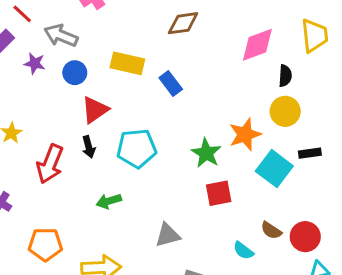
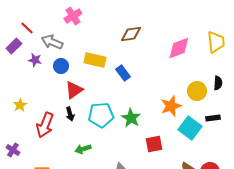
black semicircle: (285, 76) -> (218, 83), moved
green star: (206, 153) -> (131, 118), moved

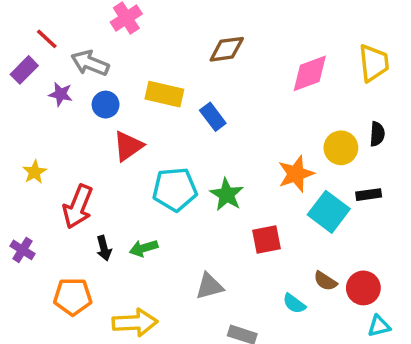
black arrow: (70, 114) -> (104, 248), moved

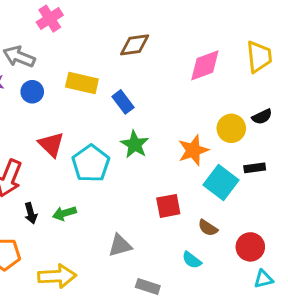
black semicircle: (377, 134) -> (262, 117), turned 60
red triangle: (128, 146) -> (51, 144), moved, turned -40
cyan pentagon: (175, 189) -> (91, 163), turned -30
green star: (227, 195) -> (135, 144), moved
brown semicircle: (325, 281) -> (208, 228), moved

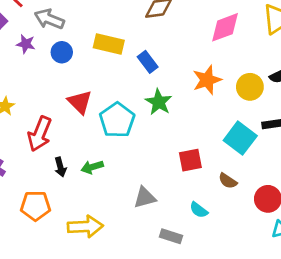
orange star: (193, 150) -> (207, 80), moved
cyan semicircle: (192, 260) -> (199, 210), moved

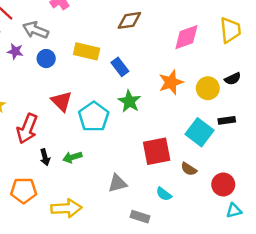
red square: (190, 160) -> (157, 151), size x1.4

